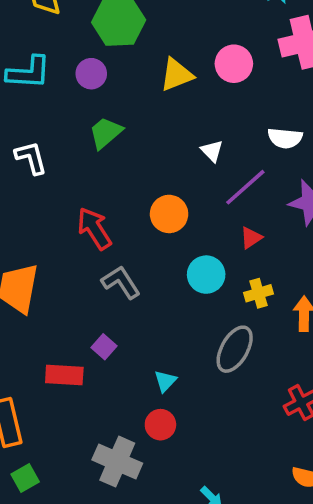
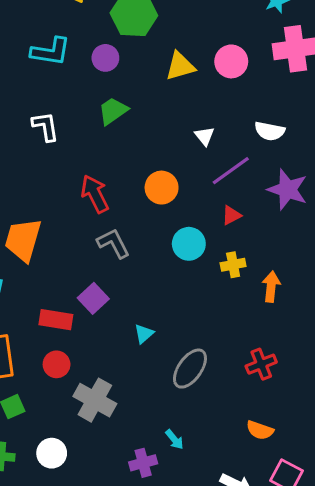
purple square: (104, 347) -> (93, 298), size x1.4
gray ellipse: (235, 349) -> (190, 369), moved
red circle: (160, 425) -> (57, 364), moved

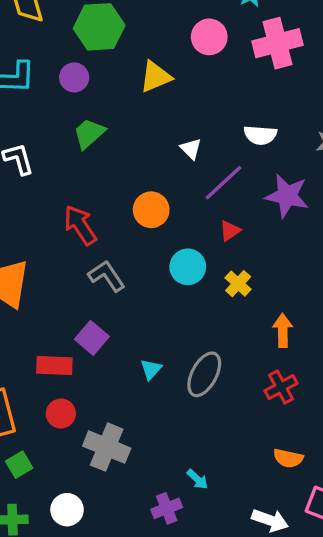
pink circle: (231, 61) -> (209, 37), moved
yellow cross: (233, 265) -> (238, 284), turned -30
orange arrow: (271, 287) -> (283, 330), moved
gray ellipse: (190, 369) -> (204, 374), moved

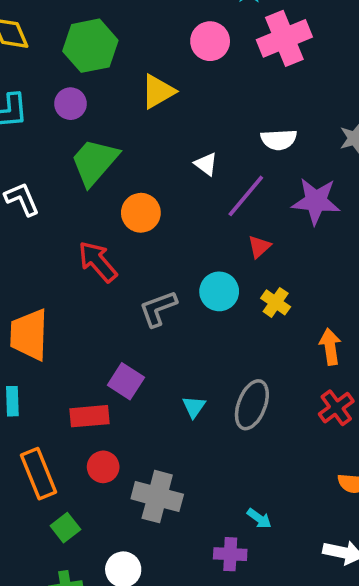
green trapezoid: (89, 133) -> (94, 162), size x1.4
orange circle: (151, 210) -> (141, 213), moved
gray L-shape: (107, 276) -> (158, 309), moved, turned -69
purple cross: (167, 508) -> (230, 554), turned 32

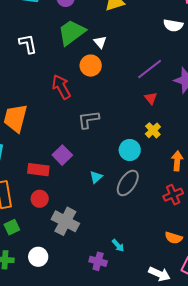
white semicircle: (279, 140) -> (173, 25), moved
white triangle: (206, 164) -> (100, 42), moved
red triangle: (259, 247) -> (151, 98), turned -40
cyan circle: (219, 291) -> (130, 150), moved

